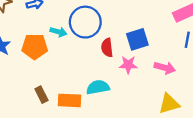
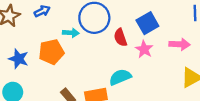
pink star: (128, 65) -> (144, 49), turned -30

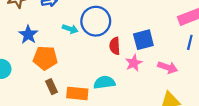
orange pentagon: (51, 52) -> (45, 58), moved
blue star: (19, 59) -> (28, 35), moved

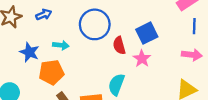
cyan arrow: (70, 29) -> (61, 45), moved
pink arrow: (168, 67) -> (192, 55), moved
cyan semicircle: (104, 82) -> (116, 85), turned -50

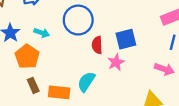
orange pentagon: (51, 72) -> (27, 57), turned 30

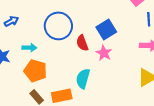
orange pentagon: (27, 57) -> (35, 71), moved

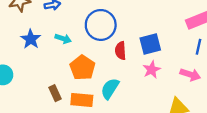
pink star: (104, 53) -> (152, 70), moved
orange pentagon: (35, 71) -> (82, 68), moved

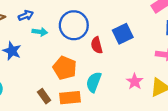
cyan arrow: (63, 39) -> (40, 32), moved
pink star: (152, 70) -> (135, 81), moved

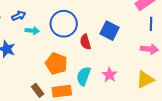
blue square: (123, 34) -> (110, 31), turned -36
pink star: (135, 81) -> (110, 75), moved

